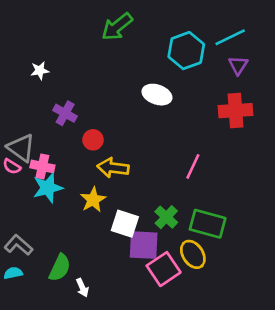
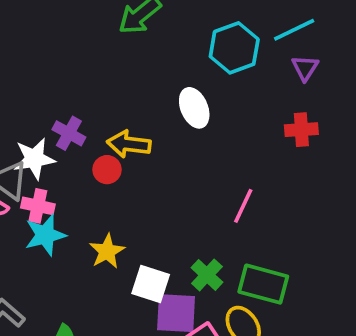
white star: (40, 71) -> (34, 159), moved, size x1.6
white ellipse: (157, 95) -> (194, 108), turned 48
red cross: (236, 111) -> (301, 130), size x0.7
yellow arrow: (113, 168) -> (129, 144), moved

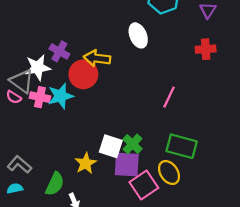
red circle: (107, 170) -> (83, 74), size x1.6
cyan star: (45, 235) -> (61, 96), moved
yellow star: (107, 251) -> (86, 163), moved
green cross: (207, 275) -> (132, 144), moved

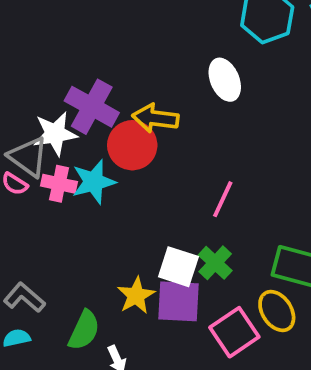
purple cross: (59, 51) -> (92, 107), size x1.5
pink line: (169, 97) -> (223, 199), moved
purple square: (127, 164) -> (178, 301), moved

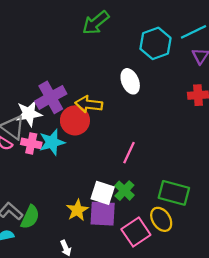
purple cross: (92, 107) -> (51, 97), turned 32
green semicircle: (84, 330) -> (30, 217), moved

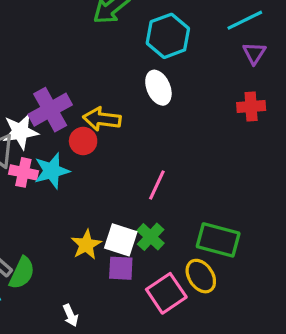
cyan hexagon: (155, 43) -> (168, 36), moved
red circle: (75, 120) -> (83, 141), size x0.7
yellow star: (77, 210) -> (86, 245), moved
purple square: (103, 214) -> (121, 268), size x0.7

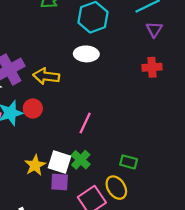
white ellipse: (158, 88) -> (86, 54), turned -65
red circle: (83, 141) -> (33, 109), moved
green rectangle: (218, 240) -> (129, 162), size x0.6

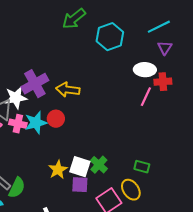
white ellipse: (86, 54) -> (145, 70), moved
pink line: (85, 123) -> (146, 97), moved

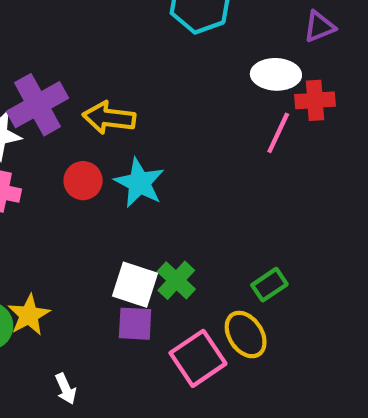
purple triangle: (165, 48) -> (319, 27), turned 35
cyan star: (36, 123) -> (139, 183), moved, turned -30
green rectangle: (142, 167) -> (269, 285), turned -49
yellow star: (58, 170) -> (29, 315), moved

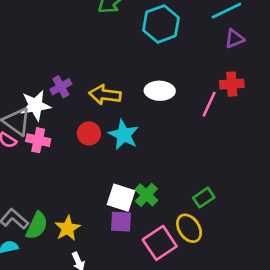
white ellipse: (276, 74) -> (160, 91), moved
purple cross: (37, 105) -> (61, 87), size x0.6
yellow star: (29, 315) -> (68, 228), moved

